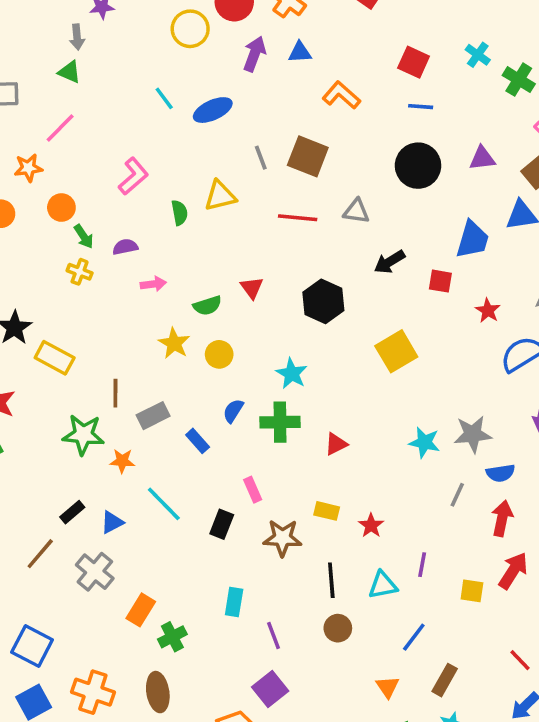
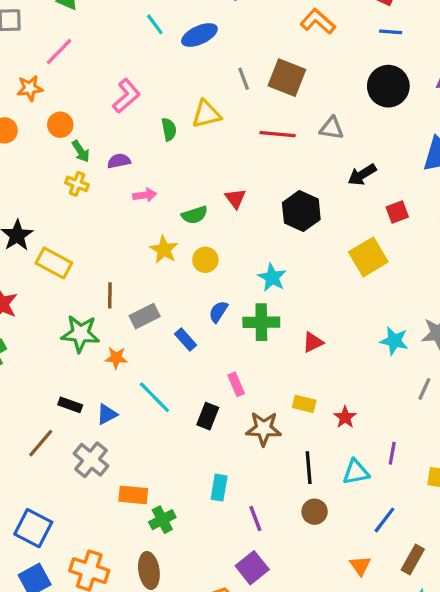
red square: (440, 281) -> (397, 212), moved, turned -30
black rectangle: (72, 512) -> (70, 405), turned 60
orange rectangle: (141, 610) -> (133, 495), turned 64

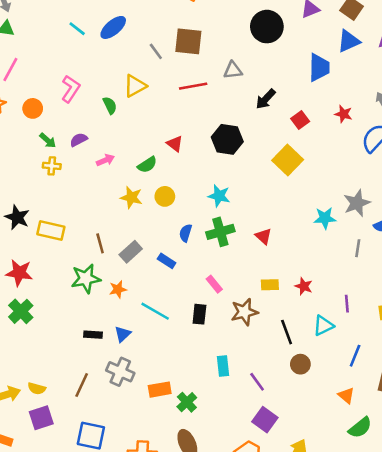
orange circle: (60, 125) -> (33, 108), moved
red triangle: (313, 342) -> (263, 236), turned -36
brown line: (41, 443) -> (82, 385), moved

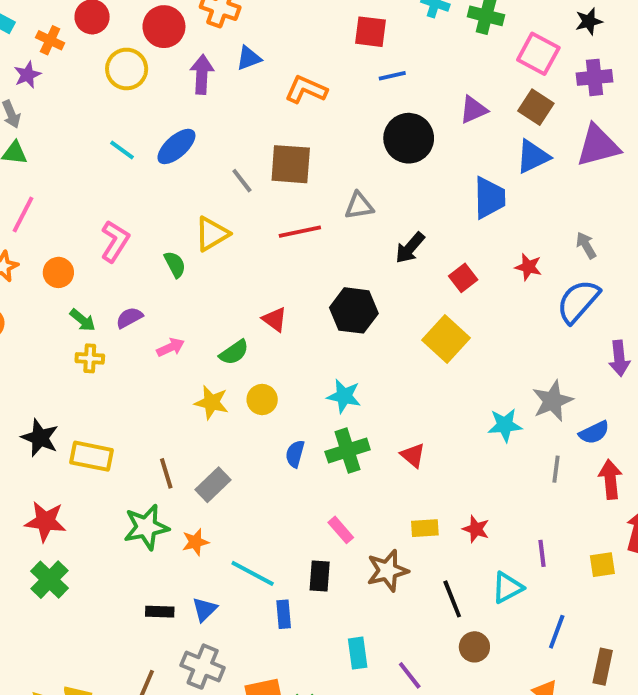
blue rectangle: (167, 261) -> (284, 614), moved, turned 54

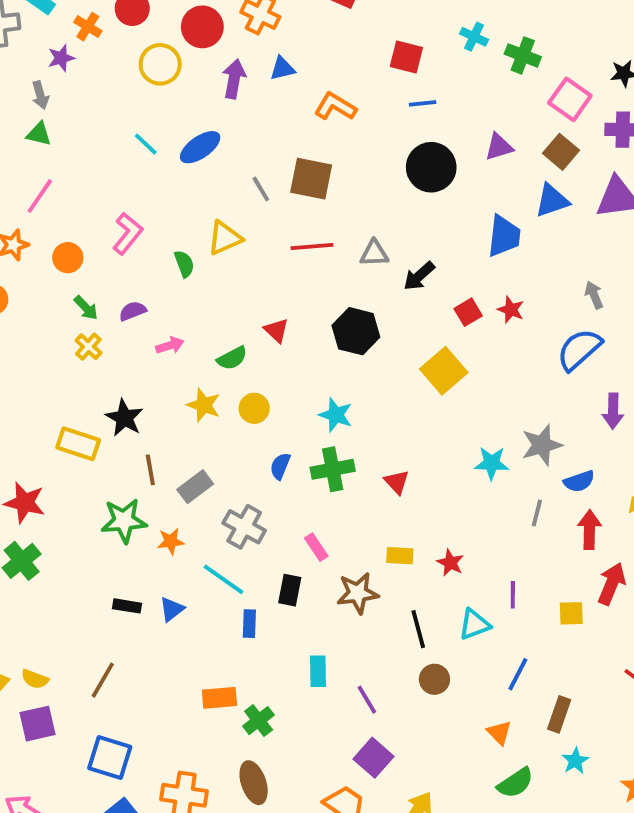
gray triangle: (359, 206) -> (374, 253), moved
red star: (528, 267) -> (511, 310), moved
yellow cross: (90, 358) -> (88, 347), turned 32
black star: (40, 438) -> (124, 418), moved
gray cross: (203, 667) -> (244, 527), moved

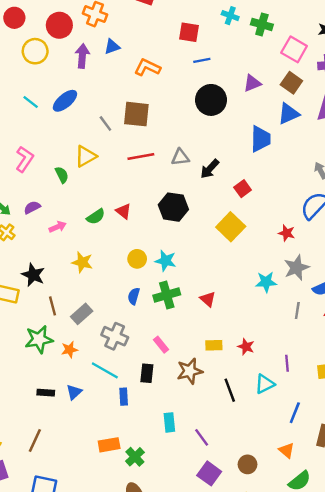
red star: (511, 310) -> (287, 233), moved
green semicircle: (232, 358) -> (96, 217), moved
yellow circle: (254, 408) -> (137, 259), moved
brown circle: (434, 679) -> (247, 464), moved

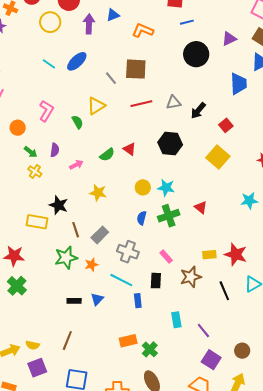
purple semicircle: (32, 207) -> (55, 150), turned 128
red triangle: (208, 299) -> (201, 207), moved
red star: (246, 347) -> (236, 254), size x1.6

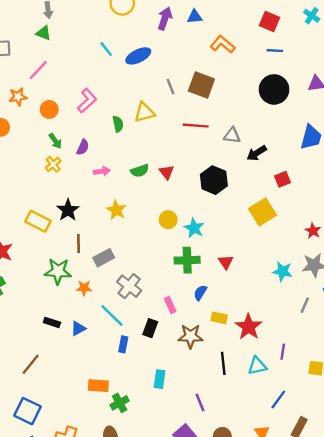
blue semicircle: (142, 218) -> (200, 293), moved
purple line: (203, 331) -> (200, 403), moved

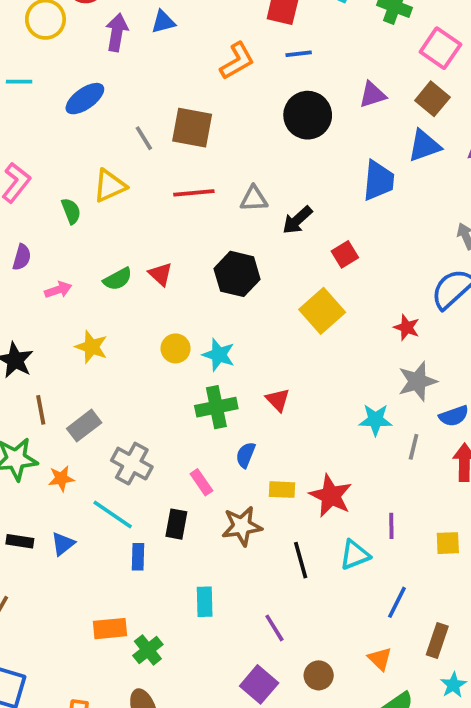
orange L-shape: (223, 44) -> (237, 61), moved, turned 120
cyan line: (106, 49) -> (19, 82), moved, turned -42
cyan star: (282, 271) -> (375, 420), moved

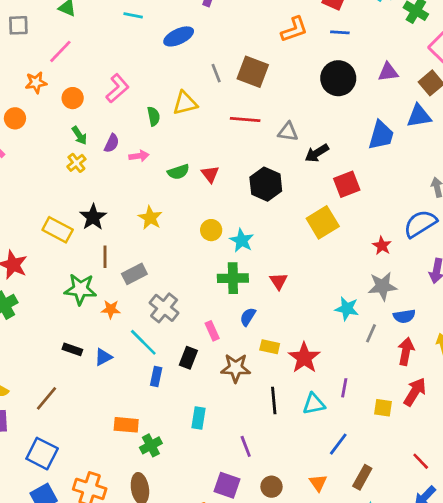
red square: (345, 254) -> (347, 184), size x1.4
pink arrow: (58, 290) -> (139, 156), moved
purple square: (259, 684) -> (227, 485), turned -32

